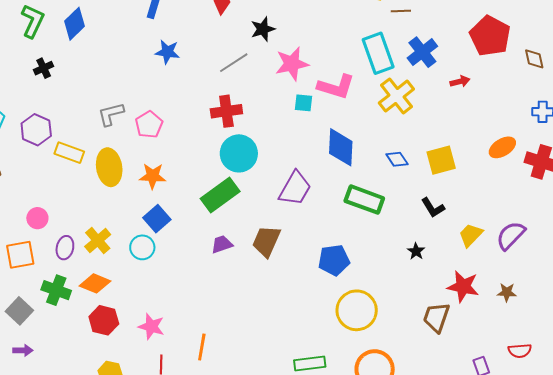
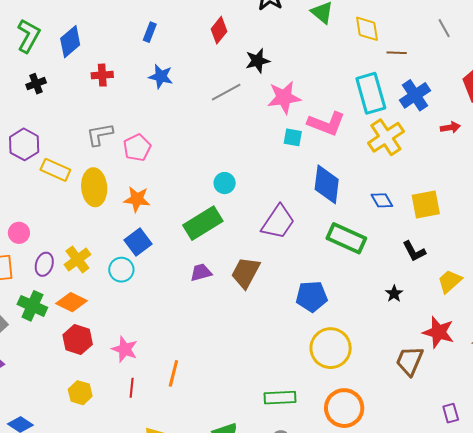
red cross: (226, 111) -> (102, 75), moved, size x0.7
cyan circle: (239, 153) -> (225, 183), size x0.6

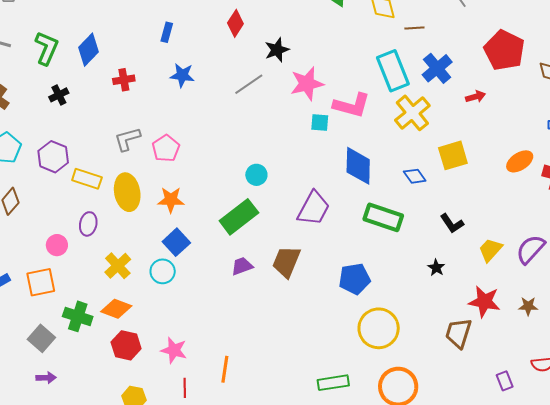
yellow square: (426, 204) -> (453, 155), moved
purple ellipse: (44, 264) -> (88, 224), moved

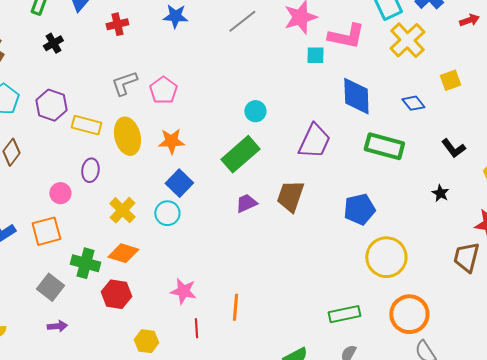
yellow square: (453, 155) -> (450, 80), size x0.7
red hexagon: (126, 345) -> (116, 294), moved

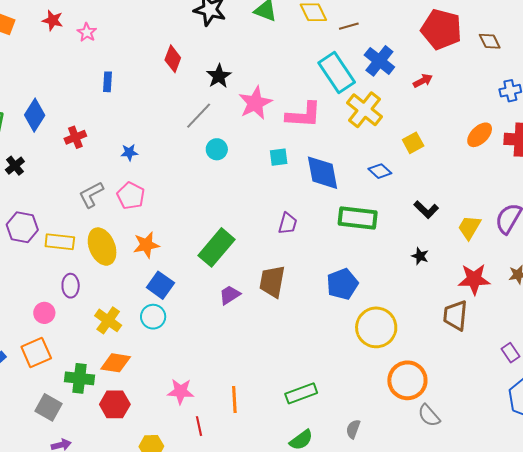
blue star: (175, 16) -> (129, 152), moved, size x0.7
cyan square: (315, 55) -> (279, 157), moved
cyan circle: (255, 111) -> (217, 149), moved
purple trapezoid: (314, 141) -> (288, 223), size x0.6
green rectangle: (344, 314) -> (301, 393), moved

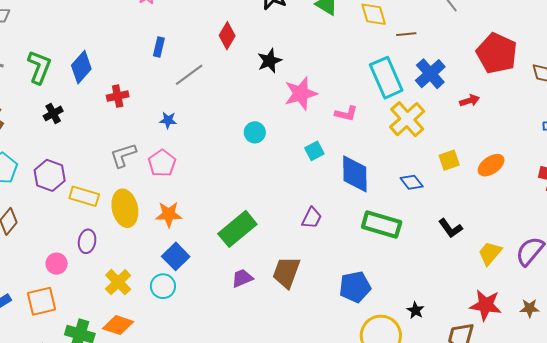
pink L-shape: (304, 115) -> (346, 114), size x0.6
gray line: (199, 116) -> (189, 75), moved
orange ellipse: (480, 135) -> (491, 165), moved
cyan square: (279, 157) -> (314, 151), turned -30
black star: (420, 256) -> (415, 310), moved

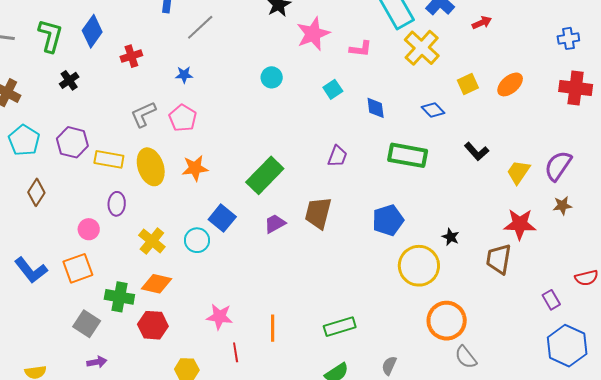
blue diamond: (355, 174) -> (376, 108), size x0.6
blue square: (176, 256) -> (222, 218), moved
brown star: (530, 308) -> (562, 206), moved

